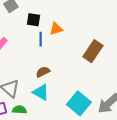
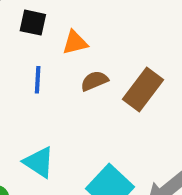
blue line: (41, 39) -> (38, 80), moved
brown semicircle: (43, 72) -> (94, 81), moved

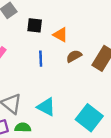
orange triangle: (75, 43) -> (60, 35), turned 49

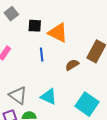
orange triangle: (60, 35) -> (58, 33), size x1.5
brown semicircle: (74, 56) -> (72, 65), moved

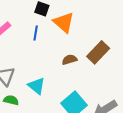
blue line: (42, 55) -> (36, 33), moved

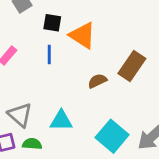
cyan triangle: (37, 86) -> (61, 121), turned -30

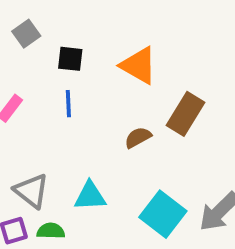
orange triangle: (82, 35) -> (139, 65), moved

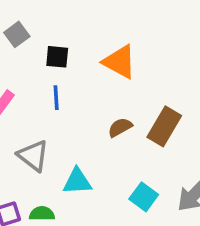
brown rectangle: (186, 114) -> (164, 126), moved
gray triangle: (31, 191) -> (33, 156), moved
cyan square: (163, 214) -> (144, 197), size x0.7

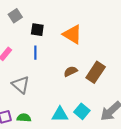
cyan triangle: (77, 181) -> (60, 114), moved

